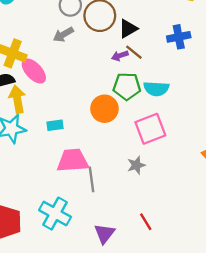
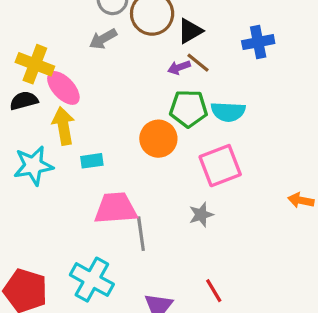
yellow arrow: (17, 99) -> (63, 126), moved

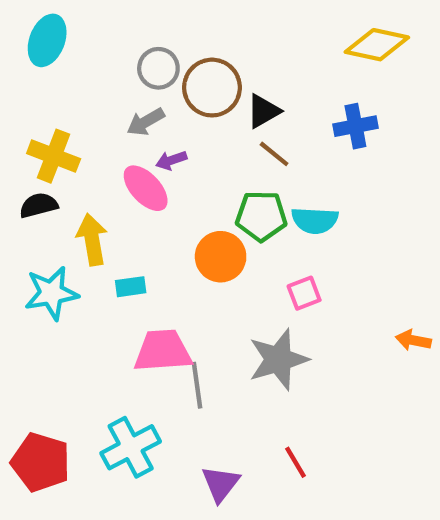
purple arrow: (179, 67) -> (171, 160), moved
pink ellipse: (63, 88) -> (146, 188), moved
pink square: (220, 166) -> (304, 293), size x0.6
gray star: (201, 215) -> (278, 359), size x1.8
cyan cross: (92, 280) -> (131, 447), turned 33

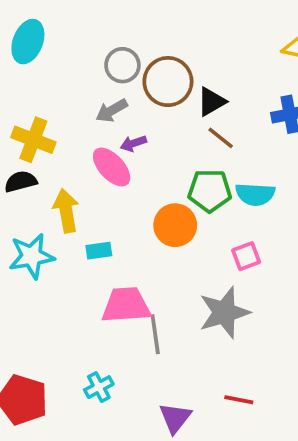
cyan cross: (131, 447) -> (99, 387), size x0.6
red line: (296, 462) -> (239, 400), turned -48

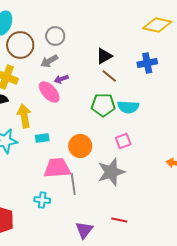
brown circle: (168, 82) -> (20, 45), moved
orange circle: (175, 225) -> (80, 146), moved
cyan cross: (99, 387) -> (42, 200), moved, turned 35

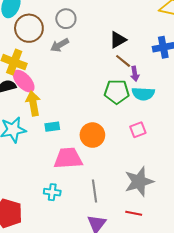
purple arrow: (61, 79) -> (135, 74), moved, turned -80
pink ellipse: (49, 92) -> (24, 81), moved
gray star: (111, 172) -> (139, 182), moved
gray line: (73, 184) -> (95, 191), moved

